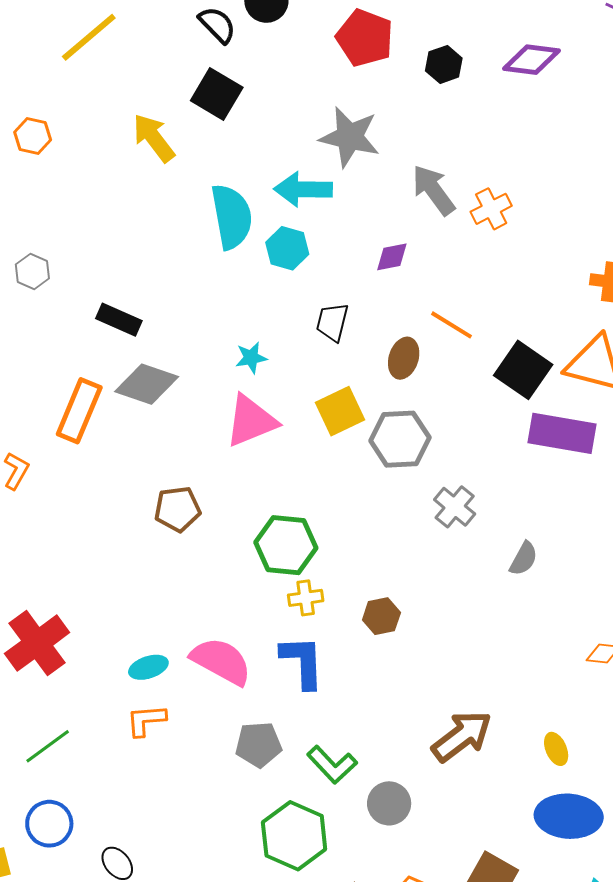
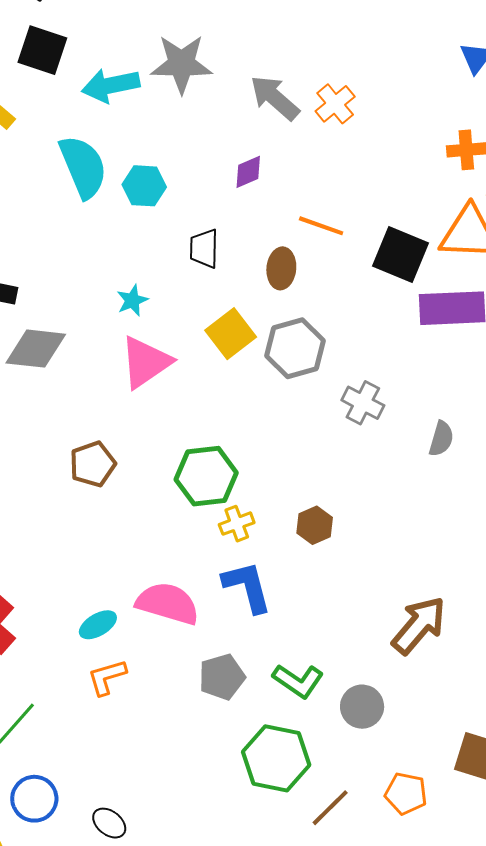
cyan arrow: (303, 189) -> (111, 85), moved

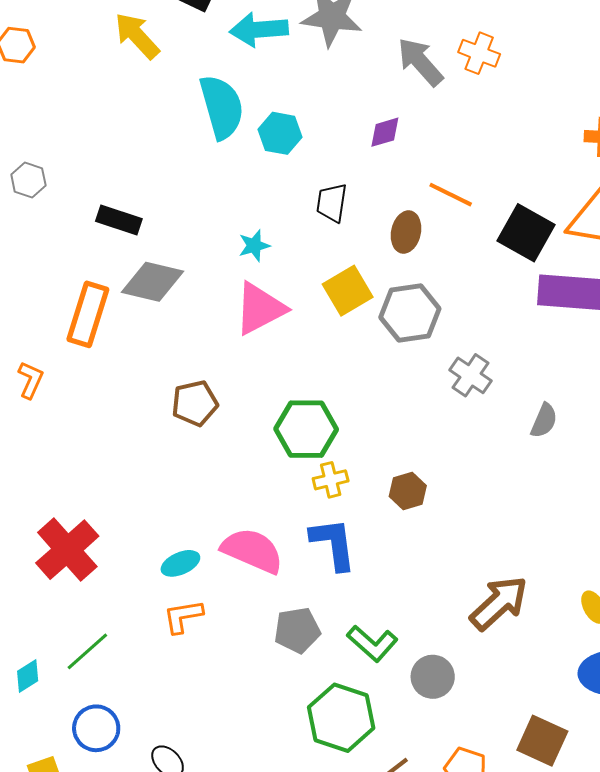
orange cross: (335, 104) -> (479, 53), moved, turned -36

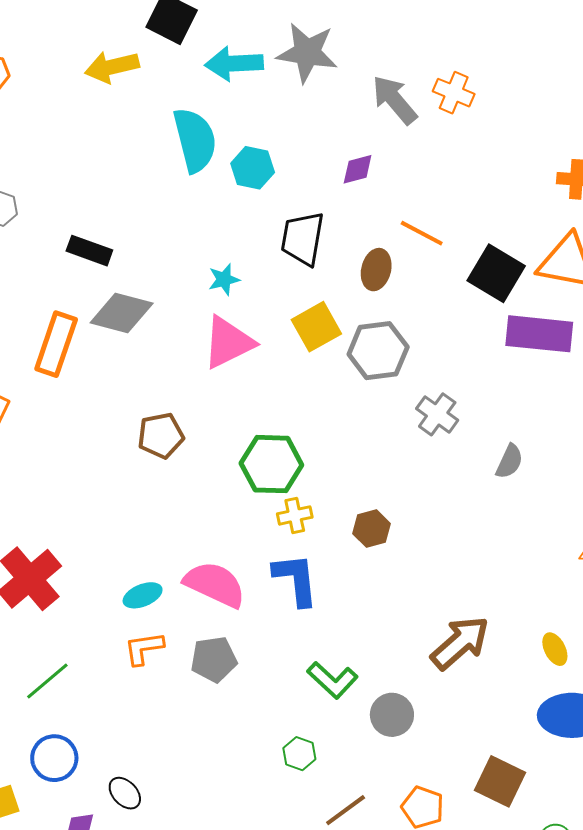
yellow arrow: (137, 36) -> (112, 67), turned -62
black trapezoid: (332, 203) -> (303, 239), size x1.4
gray pentagon: (297, 630) -> (214, 659), moved
green hexagon: (341, 718) -> (299, 754), size x0.5

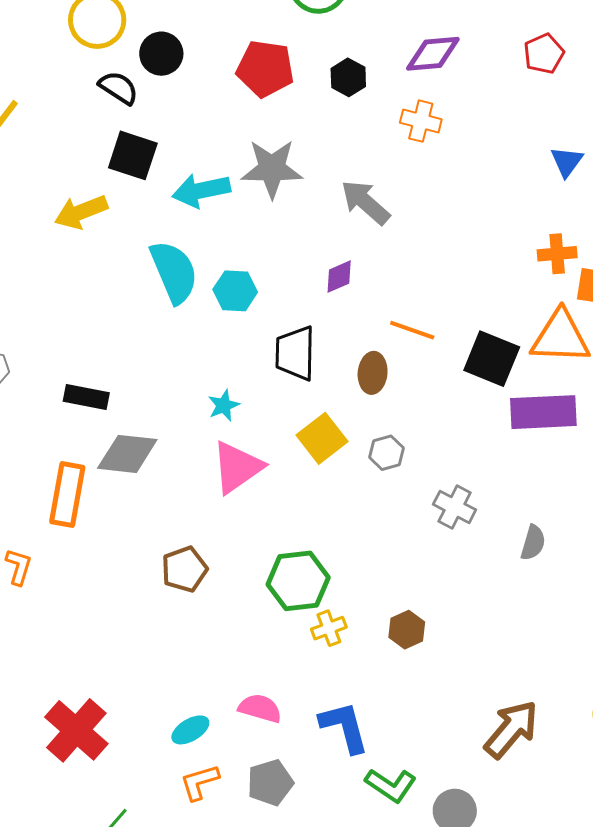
orange cross: (454, 93) -> (421, 121), moved
gray hexagon: (378, 351) -> (387, 453), size x0.6
blue L-shape: (296, 579) -> (344, 727), moved
pink semicircle: (215, 584) -> (260, 708), size x0.7

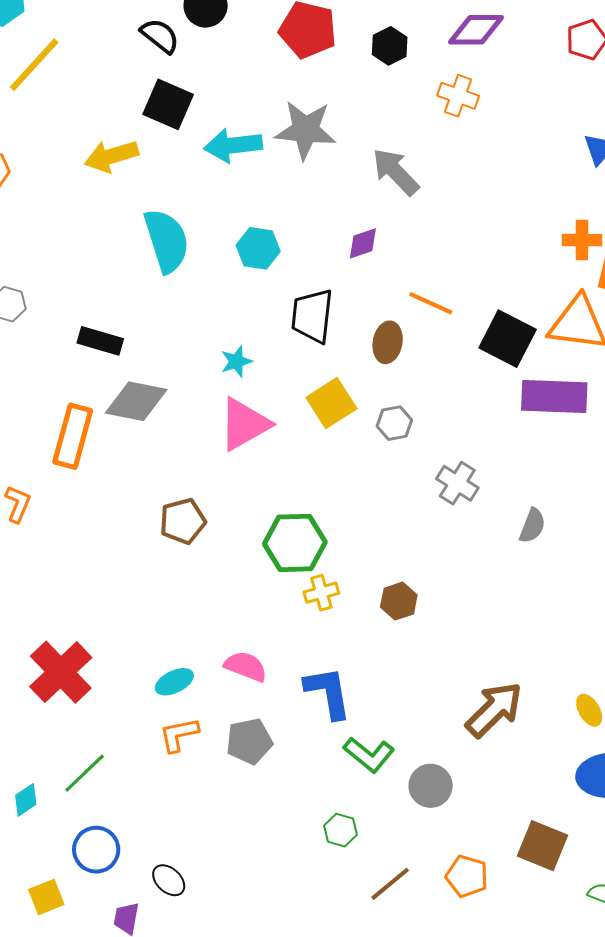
cyan semicircle: (174, 272) -> (167, 241), moved

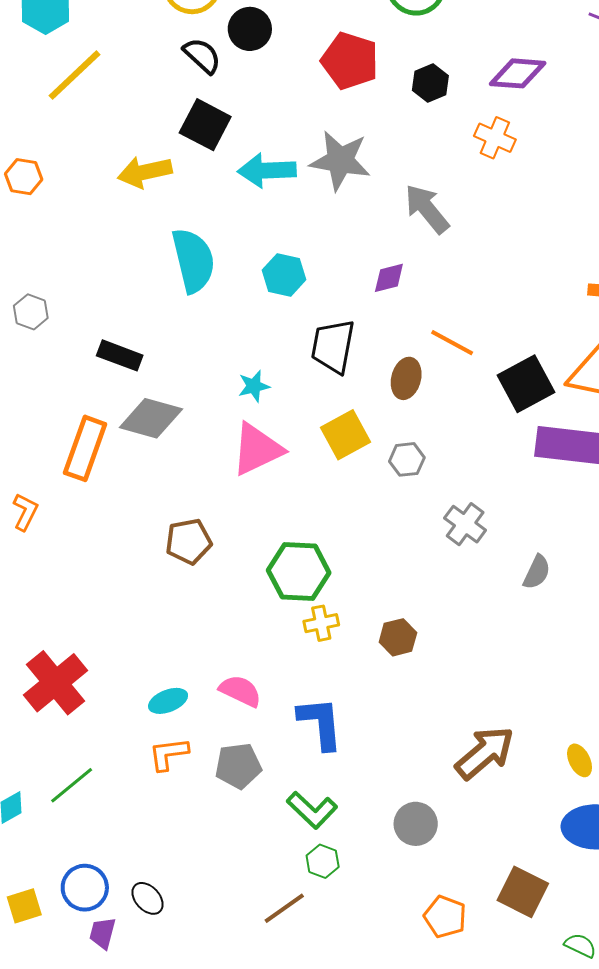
black square: (508, 339) -> (526, 384), turned 30
green L-shape: (369, 755) -> (312, 810), moved
blue circle: (96, 850) -> (85, 888), moved
brown line: (390, 884) -> (284, 908), moved

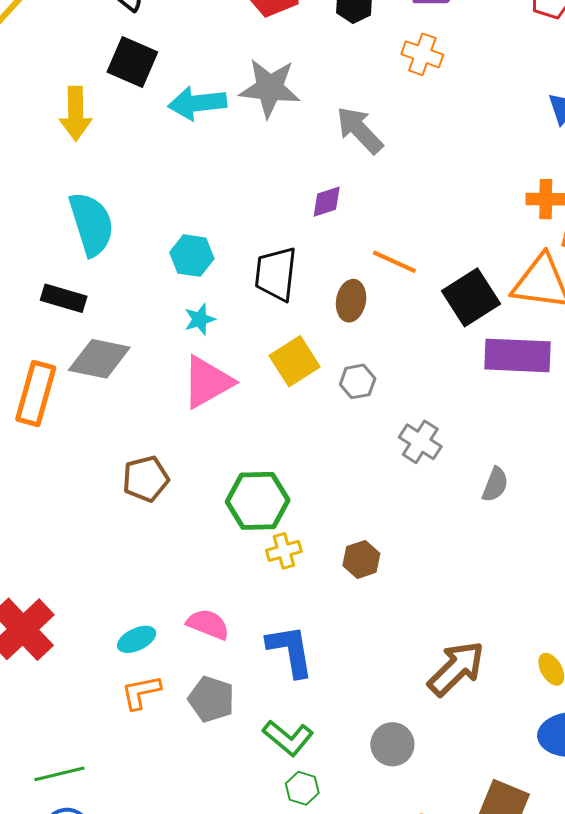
yellow arrow: (145, 172) -> (76, 114), turned -74
cyan semicircle: (193, 260) -> (91, 224), moved
cyan hexagon: (284, 275) -> (192, 256), moved
gray pentagon: (238, 766) -> (211, 699), turned 30
green line: (72, 785) -> (59, 774), moved, turned 30

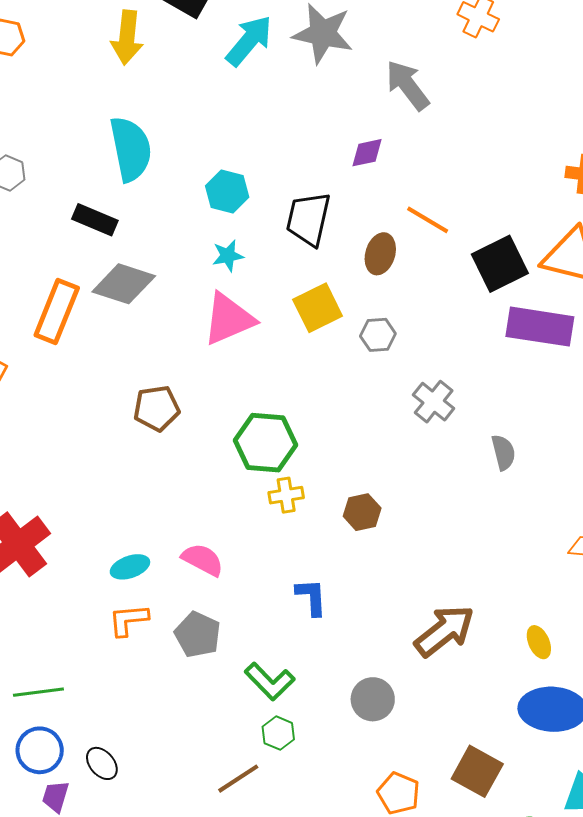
cyan arrow: (197, 103) -> (249, 41), turned 130
gray semicircle: (495, 485) -> (503, 452), turned -42
blue L-shape: (290, 651) -> (311, 597), moved, size x0.7

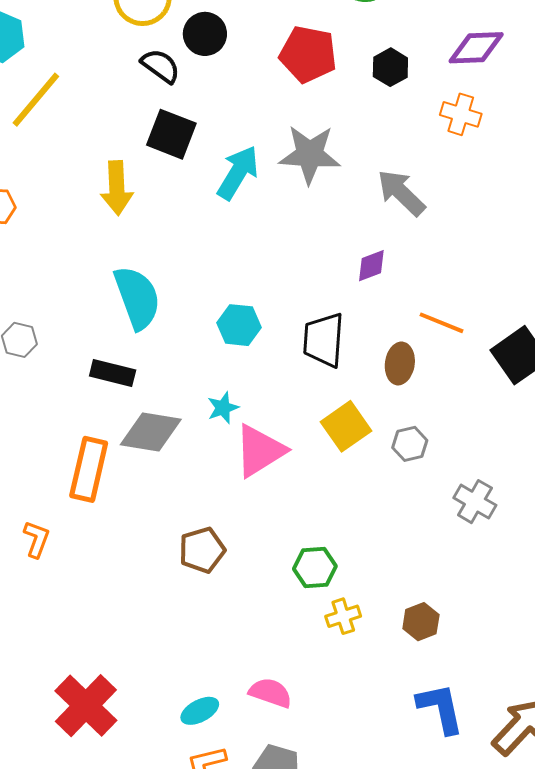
cyan star: (228, 256) -> (223, 408), moved
green hexagon: (266, 443) -> (315, 567), size x0.7
blue L-shape: (311, 597) -> (440, 708), moved, size x1.4

